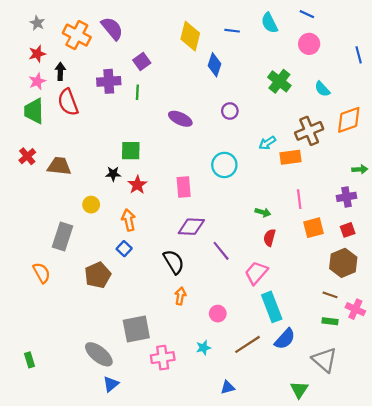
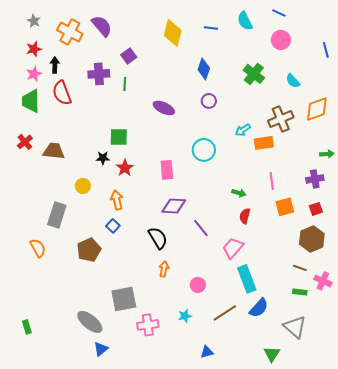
blue diamond: (214, 65) -> (204, 69), moved

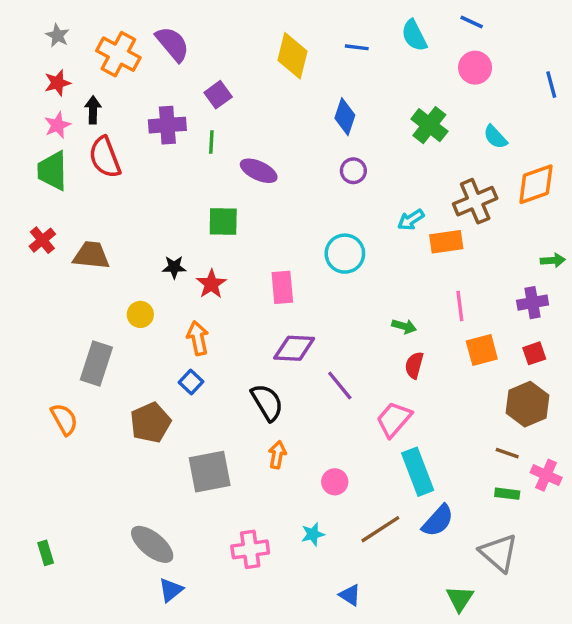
purple ellipse: (164, 108) -> (259, 171), moved
green square: (119, 137) -> (223, 221), moved
gray square: (124, 299) -> (210, 472), moved
blue triangle: (207, 352) -> (350, 595), turned 48

